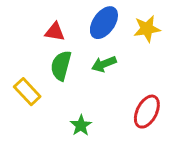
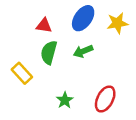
red ellipse: (147, 112) -> (105, 99), moved

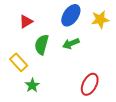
red triangle: (44, 26) -> (26, 22), moved, turned -40
green star: (65, 100) -> (32, 85), moved

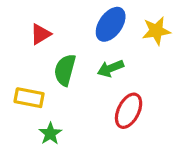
yellow rectangle: (19, 62) -> (29, 98), turned -36
red ellipse: (90, 84) -> (129, 111), moved

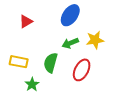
yellow star: (156, 31) -> (95, 40), moved
green semicircle: (65, 70) -> (51, 63), moved

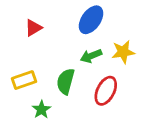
yellow rectangle: (19, 62) -> (24, 80), turned -30

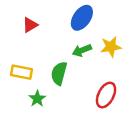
yellow rectangle: (24, 80) -> (22, 72), turned 30
red ellipse: (106, 91) -> (106, 95), moved

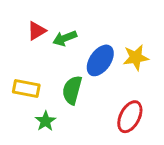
blue ellipse: (82, 18) -> (100, 60), moved
green arrow: (82, 50) -> (65, 38), moved

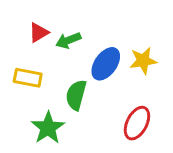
yellow rectangle: (26, 89) -> (28, 78), moved
green star: (45, 121) -> (48, 128), size x1.5

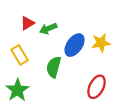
yellow rectangle: (28, 78) -> (20, 55), turned 48
green star: (48, 128) -> (17, 90), moved

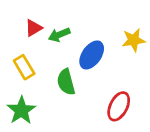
yellow star: (101, 43) -> (134, 40), moved
green semicircle: (54, 67) -> (66, 82), turned -30

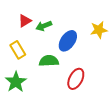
green semicircle: (66, 82) -> (49, 61), turned 102
red ellipse: (119, 106) -> (76, 79), moved

